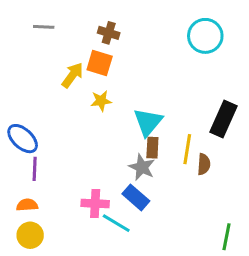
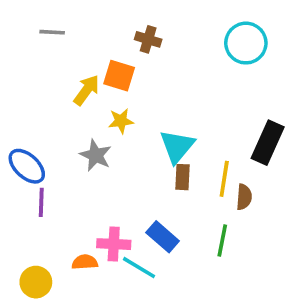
brown cross: (109, 33) -> (148, 39), moved
gray star: (142, 167) -> (96, 155), moved
orange semicircle: (27, 205) -> (85, 262), moved
green line: (226, 237) -> (222, 240), moved

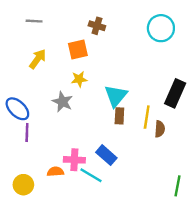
orange square: (119, 76) -> (78, 50), turned -30
yellow arrow: (87, 90) -> (38, 59), moved
green line: (222, 240) -> (178, 186), moved

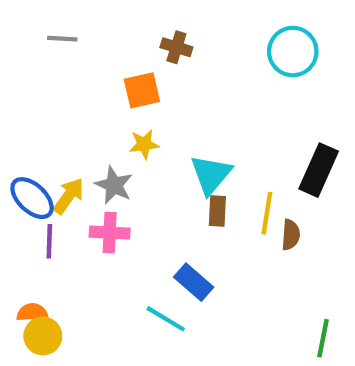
yellow arrow: (38, 59) -> (69, 196), moved
pink cross: (74, 160) -> (110, 233), moved
orange semicircle: (55, 172) -> (32, 312), moved

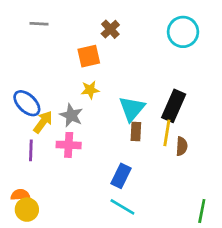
brown cross: (176, 47) -> (110, 29), turned 30
black rectangle: (319, 170) -> (174, 106), moved
blue ellipse: (32, 198) -> (27, 103), moved
blue rectangle: (194, 282) -> (121, 176), turned 75
cyan line: (166, 319) -> (122, 207), moved

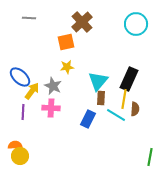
brown cross: (110, 29) -> (82, 22), size x1.5
blue rectangle: (121, 176) -> (88, 119), moved
cyan line: (122, 207) -> (116, 115), moved

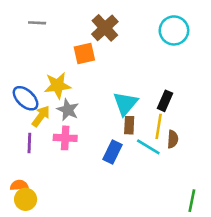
yellow star: (67, 67) -> (58, 85), moved, size x1.5
black rectangle: (129, 79) -> (165, 101), size x0.7

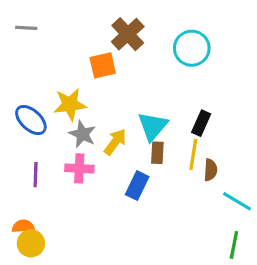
gray line: (37, 23) -> (26, 28), moved
cyan circle: (174, 30) -> (192, 48), moved
yellow arrow: (41, 116) -> (115, 142), moved
cyan line: (148, 147) -> (237, 201), moved

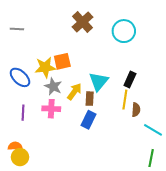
gray line: (26, 28) -> (17, 29), moved
orange square: (103, 65) -> (62, 61), moved
brown rectangle: (157, 153) -> (90, 99), moved

